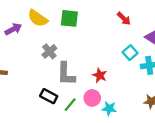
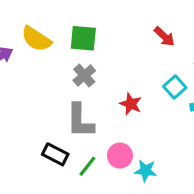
gray cross: (49, 51) -> (84, 76), moved
red star: (100, 75) -> (131, 104), moved

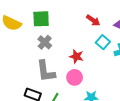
red arrow: (164, 37) -> (93, 20), moved
pink circle: (120, 156) -> (75, 77), moved

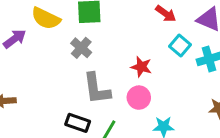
gray cross: (45, 42) -> (81, 48), moved

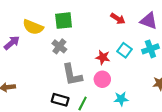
cyan square: (180, 46) -> (124, 50), moved

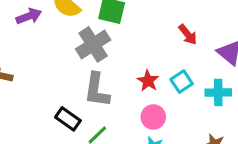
gray cross: (59, 46) -> (93, 44), size x1.5
pink circle: (102, 79) -> (153, 117), moved

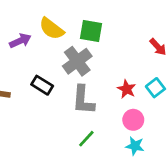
black rectangle: (68, 119) -> (42, 85), moved

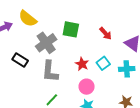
green square: (91, 31) -> (71, 29), moved

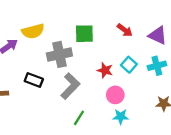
yellow semicircle: (28, 19) -> (33, 31), turned -42
gray cross: (46, 43) -> (59, 54), turned 35
gray L-shape: (50, 71) -> (70, 86), turned -130

